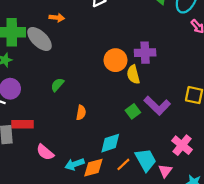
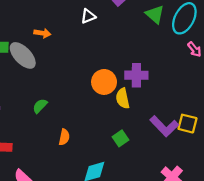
purple L-shape: (157, 106) -> (164, 126), moved

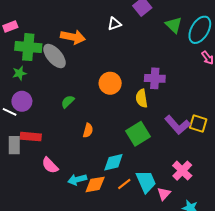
orange arrow: (42, 33) -> (73, 37), size x1.6
orange circle: (104, 82) -> (110, 83), moved
green square: (120, 138) -> (138, 134), size x1.6

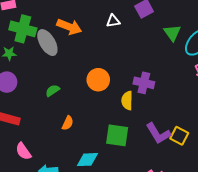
green square: (138, 134) -> (117, 135), turned 30

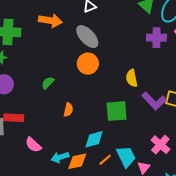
gray ellipse: (47, 43) -> (87, 37), moved
purple cross: (144, 83) -> (156, 38), moved
yellow semicircle: (127, 100) -> (132, 78), moved

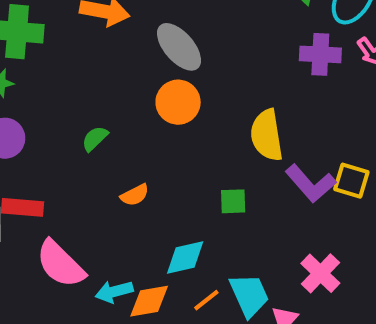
yellow semicircle: (132, 78) -> (267, 135), size x1.4
orange semicircle: (68, 110) -> (135, 195), turned 48
green square: (117, 111) -> (233, 201), size x0.6
pink semicircle: (33, 145) -> (60, 264), size x1.5

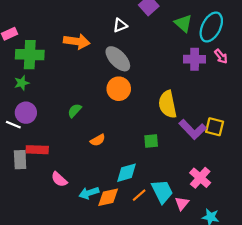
pink semicircle: (60, 264) -> (59, 179), size x0.6

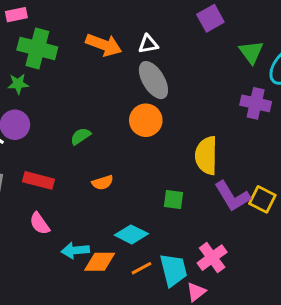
white triangle: (120, 25) -> (148, 44), moved
red rectangle: (37, 150) -> (39, 180), moved
cyan diamond: (127, 173) -> (131, 234), turned 30
pink cross: (200, 178) -> (212, 258), moved

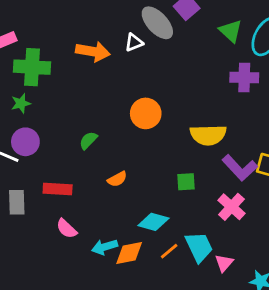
gray ellipse: (153, 80) -> (157, 23), moved
yellow semicircle: (206, 156) -> (208, 135), turned -81
pink cross: (212, 258) -> (231, 207), moved

